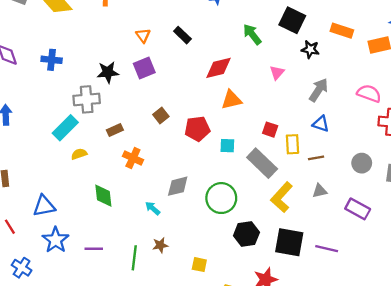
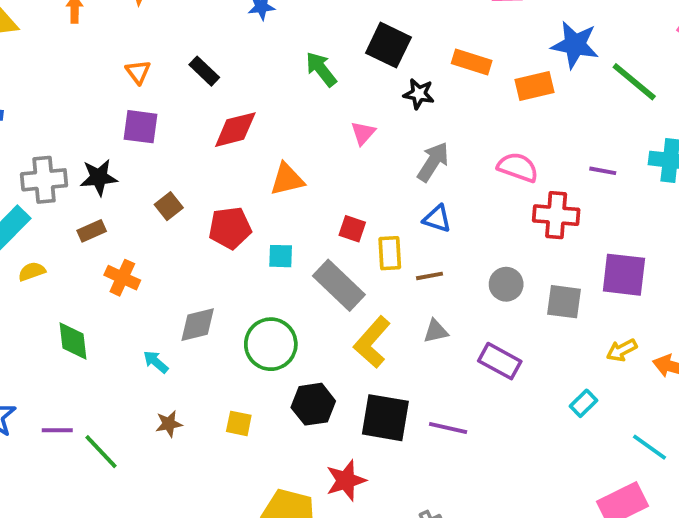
purple square: (144, 68) -> (140, 127), turned 30
red diamond: (218, 68) -> (235, 130), moved
black star: (108, 72) -> (99, 177), moved
green line: (134, 258) -> (101, 452), moved, turned -50
yellow square: (199, 265) -> (239, 423), moved

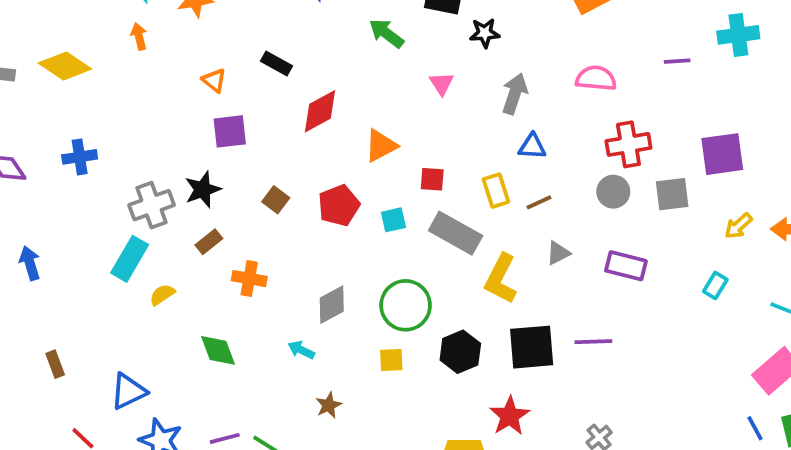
red cross: (556, 215) -> (628, 144), moved
red square: (352, 229) -> (432, 179), moved
yellow square: (239, 423) -> (391, 360), moved

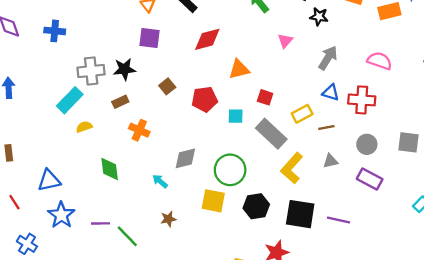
red cross: (628, 144) -> (362, 100), moved
yellow rectangle: (496, 191) -> (302, 114), turned 66
gray circle: (613, 192) -> (367, 144), moved
yellow square: (391, 360) -> (213, 201), size x1.5

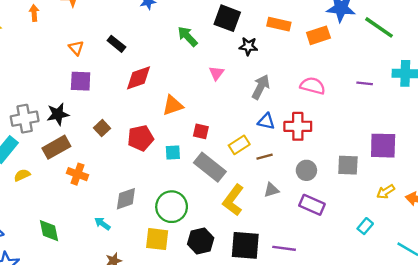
brown rectangle: (120, 102) -> (56, 147), size x1.6
green diamond: (110, 169) -> (49, 231), moved

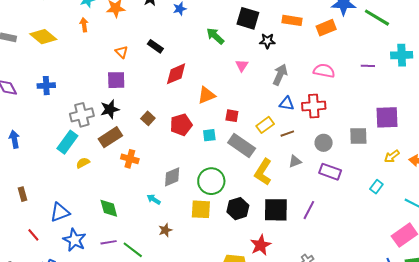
purple square: (81, 81) -> (116, 80), moved
purple line: (284, 248) -> (309, 210), turned -66

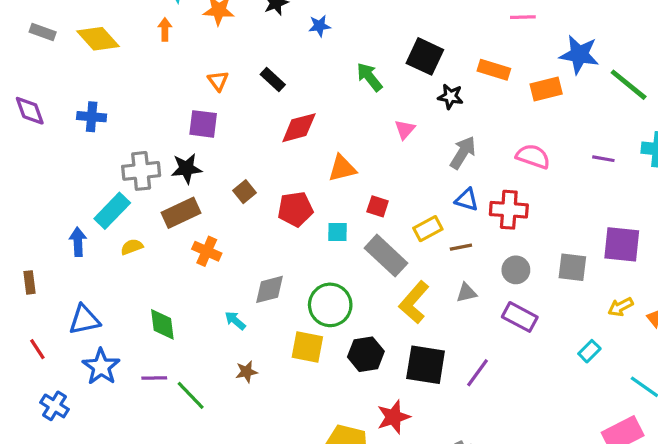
blue arrow: (14, 139) -> (78, 242), moved

